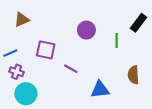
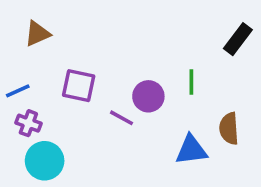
purple circle: (86, 30) -> (148, 96), moved
green line: (117, 40) -> (191, 82), moved
blue triangle: (100, 90) -> (191, 150), moved

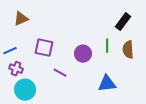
black rectangle: (238, 39) -> (123, 22), moved
purple line: (122, 118) -> (60, 73), moved
brown semicircle: (229, 129) -> (128, 50), moved

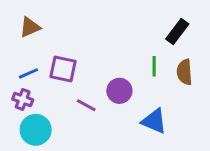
blue line: (10, 51) -> (28, 73), moved
purple circle: (83, 54) -> (119, 91), moved
blue triangle: (107, 84) -> (154, 121), turned 30

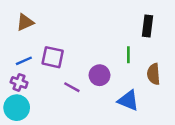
black rectangle: (177, 32) -> (148, 26), turned -30
brown semicircle: (184, 72) -> (154, 74), moved
cyan circle: (36, 130) -> (17, 108), moved

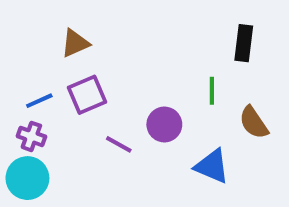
brown triangle: (25, 22) -> (75, 43), moved
purple square: (53, 57) -> (87, 95), turned -35
brown semicircle: (154, 74) -> (254, 123), turned -30

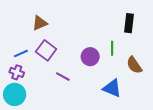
purple square: (87, 95) -> (46, 50), turned -30
purple circle: (164, 124) -> (90, 57), moved

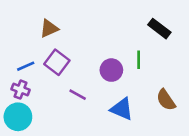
black rectangle: (129, 23) -> (159, 29), turned -60
brown semicircle: (134, 65) -> (166, 100), moved
blue triangle: (112, 88) -> (122, 109), moved

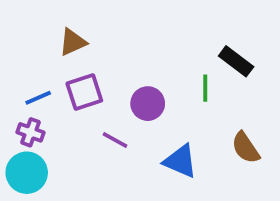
black rectangle: (159, 29) -> (236, 61), moved
purple square: (57, 62) -> (84, 92), turned 35
purple circle: (111, 70) -> (148, 104), moved

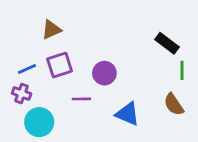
green line: (205, 88) -> (182, 70), moved
purple line: (115, 140) -> (81, 99), turned -30
cyan circle: (27, 173) -> (39, 122), moved

